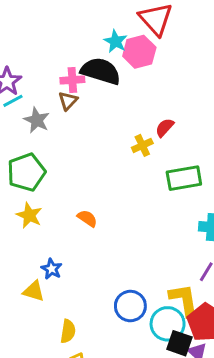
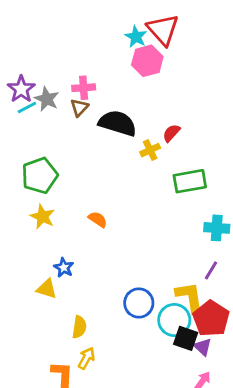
cyan star: (116, 41) -> (136, 37), moved
black semicircle: (101, 71) -> (118, 123), moved
gray star: (37, 120) -> (47, 99), moved

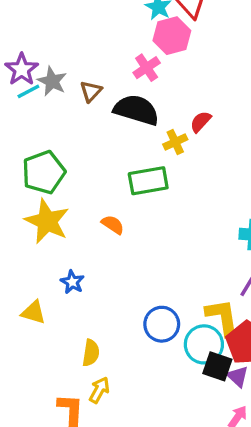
pink cross: (84, 88) -> (147, 68), moved, turned -30
green rectangle: (190, 181) -> (148, 181), moved
yellow star: (42, 217) -> (47, 221), size x1.5
yellow triangle: (47, 289) -> (33, 312), moved

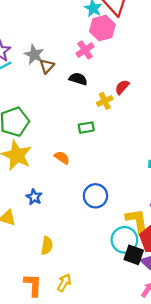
gray star: (52, 81) -> (34, 55), moved
black semicircle: (136, 110) -> (78, 79), size x0.6
green rectangle: (148, 181) -> (86, 128), size x0.6
blue circle: (162, 324) -> (95, 196), moved
yellow arrow: (99, 390) -> (64, 283), moved

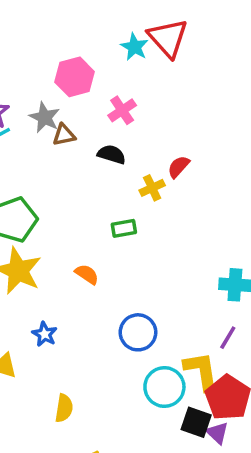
pink hexagon: (102, 28) -> (75, 77), moved
brown triangle: (47, 66) -> (64, 135), turned 35
cyan circle: (124, 240) -> (164, 387), moved

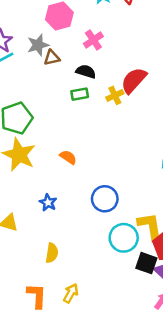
gray star: (45, 117) -> (38, 45), turned 30
red semicircle: (179, 167) -> (134, 80), size x1.6
green rectangle: (124, 228) -> (80, 94), moved
blue star: (45, 334) -> (48, 203), moved

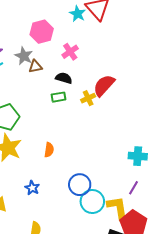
gray star: (38, 45) -> (24, 56), turned -30
orange semicircle: (68, 157) -> (49, 150), turned 64
cyan circle: (124, 238) -> (92, 201), moved

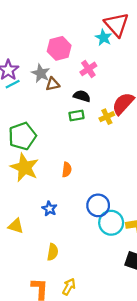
cyan star: (78, 14) -> (104, 38), moved

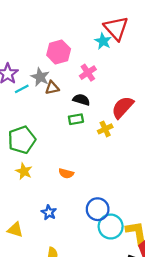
cyan line: (13, 84) -> (22, 89), moved
yellow cross: (107, 117) -> (105, 129), moved
yellow star: (24, 168) -> (24, 171), size x0.6
orange semicircle: (67, 170) -> (66, 173), turned 96

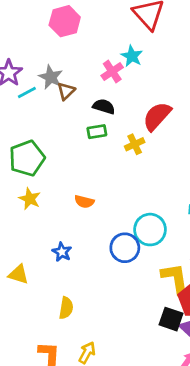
cyan star: (103, 41) -> (132, 56), moved
pink hexagon: (59, 52) -> (65, 21), moved
brown triangle: (52, 88) -> (66, 91), turned -32
cyan circle: (111, 227) -> (150, 230), moved

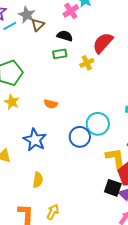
blue star: (62, 252) -> (35, 140), size x1.6

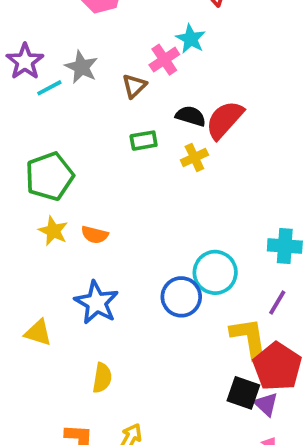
brown triangle: (38, 25) -> (134, 86), moved
black semicircle: (65, 36) -> (191, 116), moved
orange semicircle: (51, 104) -> (95, 235), moved

